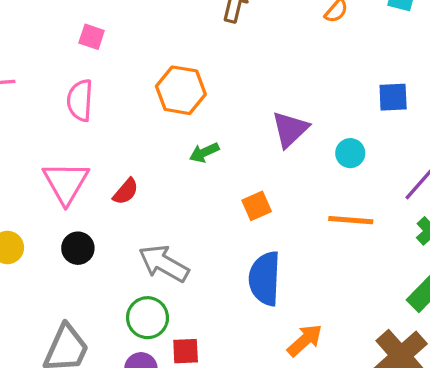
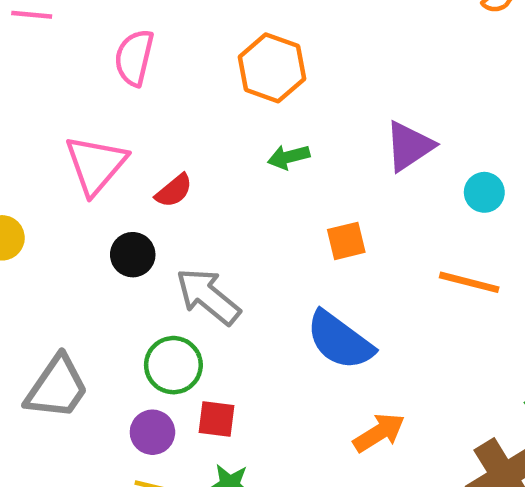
black circle: (78, 248) -> (133, 255), moved
blue semicircle: (265, 279) -> (340, 340), turned -66

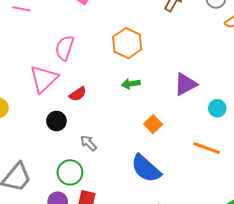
pink semicircle: (134, 58) -> (65, 48), moved
orange square: (346, 241) -> (153, 124), turned -36
gray arrow: (208, 296) -> (89, 143), size x0.6

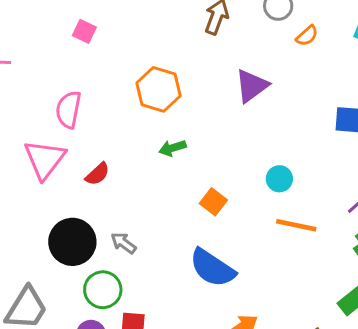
purple triangle: (185, 84) -> (252, 86), moved
cyan circle: (217, 108) -> (279, 179), moved
black circle: (56, 121) -> (72, 242), moved, size x1.6

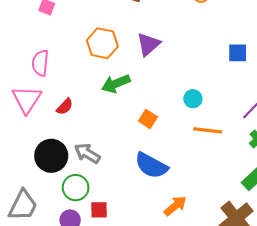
purple triangle: (252, 86) -> (148, 44), moved
green arrow: (172, 148) -> (116, 84), size x1.5
gray arrow: (123, 243) -> (87, 153), size x1.4

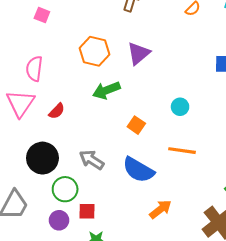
orange line: (208, 130) -> (182, 151), moved
gray arrow: (87, 153) -> (92, 160), moved

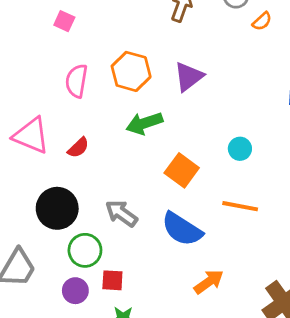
pink semicircle: (34, 69) -> (77, 81), moved
pink triangle: (20, 103) -> (31, 136), turned -44
orange square: (136, 125) -> (182, 170), size x1.4

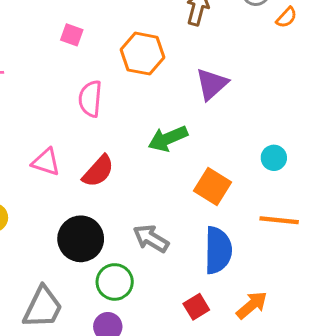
orange hexagon: (131, 71) -> (143, 54), moved
pink triangle: (31, 136) -> (46, 162), size x0.7
red semicircle: (78, 148) -> (98, 171), size x1.4
blue semicircle: (182, 229) -> (218, 250), turned -117
red square: (112, 280) -> (196, 307), moved, turned -30

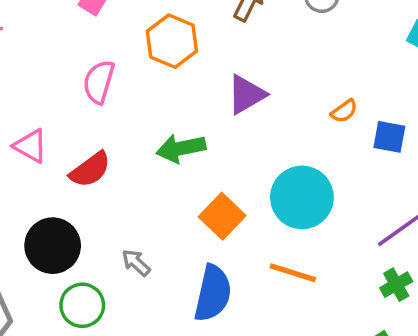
orange semicircle: (286, 17) -> (344, 111), moved
cyan circle: (274, 158) -> (302, 197), size x2.0
gray arrow: (151, 239) -> (136, 263), size x0.7

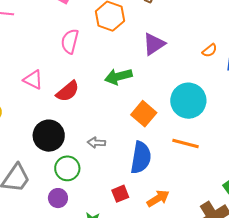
gray arrow: (136, 263) -> (96, 143), turned -36

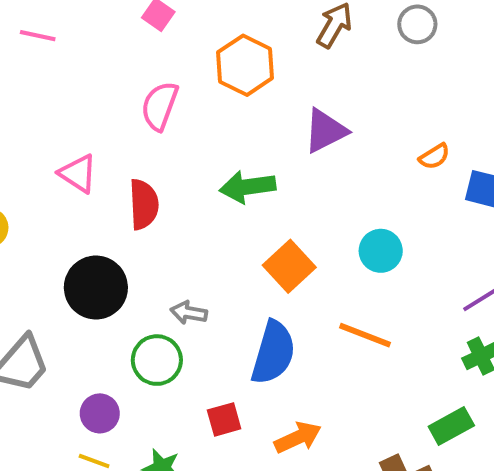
red semicircle: (68, 91) -> (144, 204), turned -60
cyan circle: (188, 101) -> (381, 251), size x0.6
green circle: (67, 168) -> (157, 360), moved

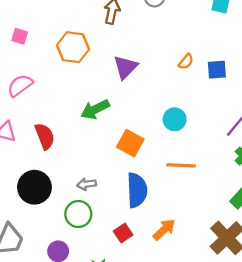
pink semicircle: (160, 106) -> (20, 85), moved, turned 52

